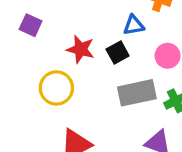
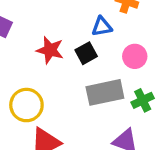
yellow circle: (56, 88) -> (26, 105), moved

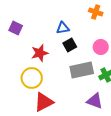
blue triangle: (102, 27) -> (63, 28), moved
red star: (50, 50) -> (40, 53), moved, turned -30

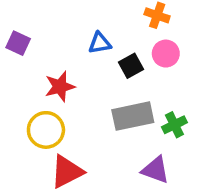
black square: (70, 45) -> (131, 66), moved
pink circle: (101, 47) -> (166, 54), moved

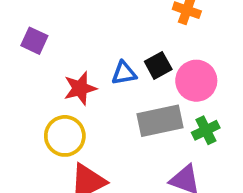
blue triangle: (100, 43) -> (124, 73), moved
pink circle: (166, 54) -> (196, 81), moved, size x1.4

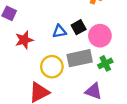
red star: (80, 88) -> (24, 40), moved
yellow circle: (65, 136) -> (52, 67), moved

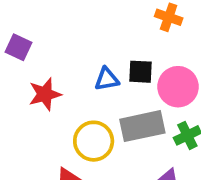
black square: (79, 27) -> (140, 72), turned 32

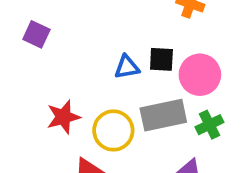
red star: (45, 94) -> (63, 117), moved

